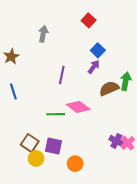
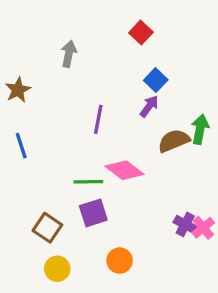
purple square: (54, 146) -> (93, 213), moved, turned -30
yellow circle: (36, 158) -> (57, 269), moved

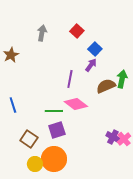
red square: (141, 32) -> (77, 31), moved
purple line: (98, 119) -> (70, 79), moved
blue line: (21, 146) -> (13, 105), moved
orange circle: (120, 261) -> (54, 159), moved, size x1.6

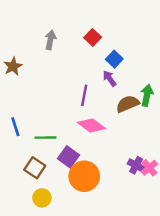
purple arrow: (91, 65) -> (110, 78), turned -72
green line: (54, 111) -> (46, 138), moved
purple square: (57, 130) -> (68, 157), turned -36
orange circle: (54, 159) -> (84, 176), moved

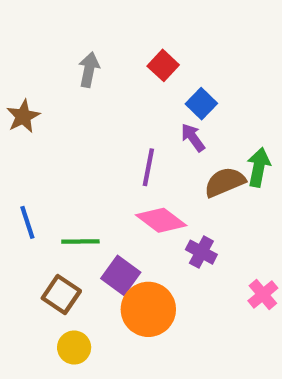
purple cross: (136, 165) -> (201, 252), moved

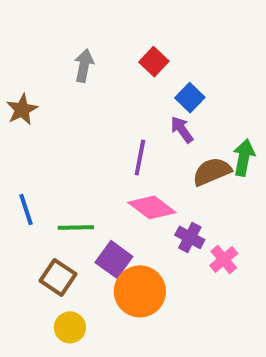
pink cross: (263, 294) -> (224, 259), moved

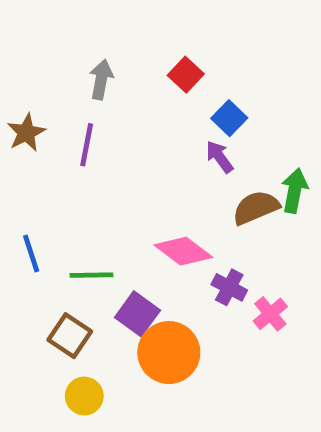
purple line: (140, 158) -> (87, 145), moved

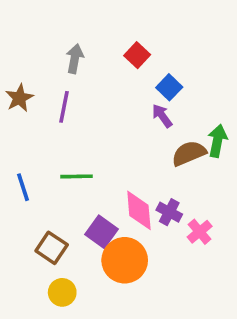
pink diamond: (183, 251) -> (139, 210), moved, turned 48
green line: (92, 275) -> (76, 176), moved

